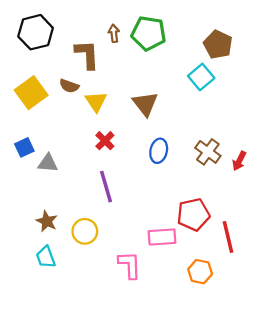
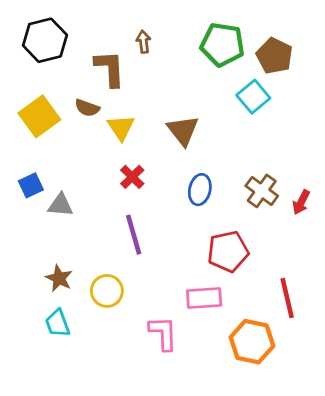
green pentagon: (149, 33) -> (222, 45), moved
red pentagon: (193, 215) -> (228, 252), moved
orange hexagon: (200, 272) -> (252, 342), size x1.4

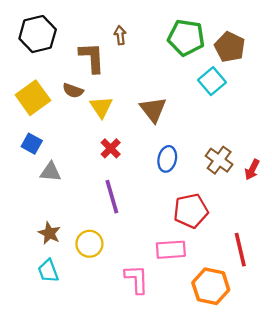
blue square: (31, 185) -> (32, 144), moved, turned -36

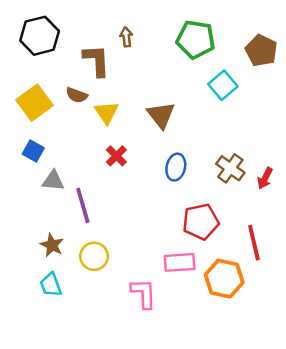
brown pentagon: (230, 47) -> (261, 51), moved
purple line: (112, 197) -> (83, 205), moved
red line: (240, 250) -> (254, 243), moved
orange hexagon: (211, 286) -> (224, 279), moved

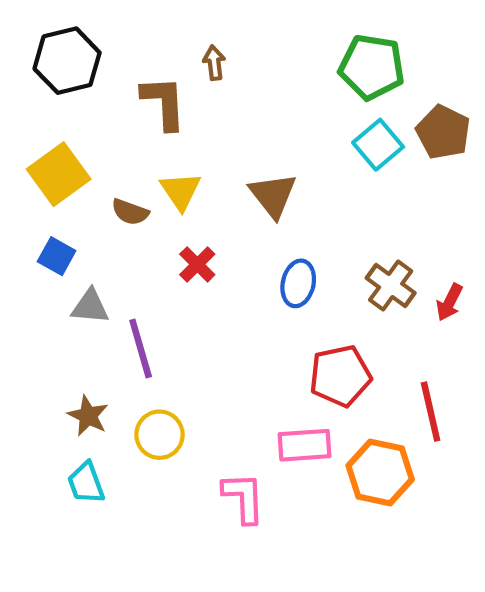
green pentagon: (196, 39) -> (372, 67), moved
brown pentagon: (261, 51) -> (443, 132), moved
brown semicircle: (77, 95) -> (130, 212), moved

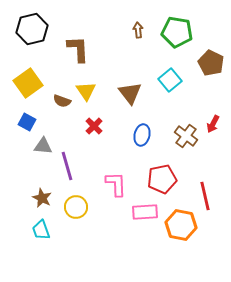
brown arrow: (214, 63) -> (138, 30), moved
cyan square: (378, 145) -> (170, 80), moved
red arrow: (449, 302) -> (213, 124), moved
pink L-shape: (244, 498) -> (116, 184), moved

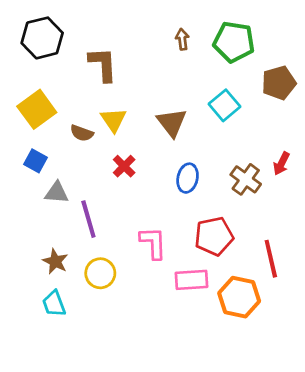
brown pentagon: (211, 63) -> (279, 83), turned 30

